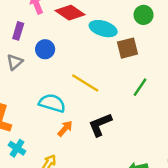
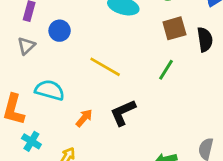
brown square: (127, 48) -> (174, 28), moved
cyan semicircle: (52, 103) -> (50, 90), moved

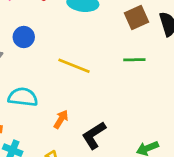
green line: (166, 70) -> (134, 60), turned 65
black L-shape: (123, 113) -> (94, 135), moved

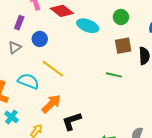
yellow line: (74, 66) -> (53, 69), moved
orange arrow: (61, 119) -> (51, 104), size x1.5

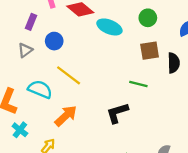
black L-shape: (72, 121) -> (117, 113), moved

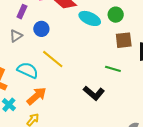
green circle: (148, 18) -> (116, 15), moved
black L-shape: (117, 113) -> (94, 93), turned -125
orange arrow: (66, 116) -> (37, 96), moved

